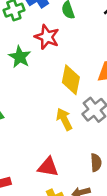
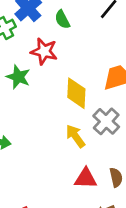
red triangle: (48, 167) -> (86, 178), moved

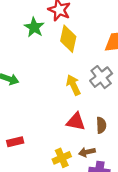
yellow diamond: (76, 93) -> (68, 39), moved

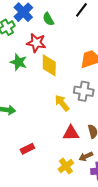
gray cross: (101, 77) -> (84, 91), turned -30
red rectangle: (15, 142) -> (27, 149), moved

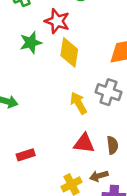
green star: (19, 62) -> (31, 43), turned 30

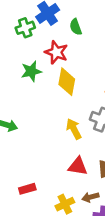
red rectangle: (26, 155) -> (27, 189), moved

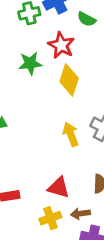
green semicircle: (76, 27) -> (87, 19), turned -49
red triangle: (78, 166) -> (59, 188), moved

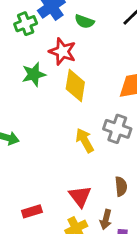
red triangle: (59, 188) -> (80, 196), turned 45
brown arrow: (80, 214) -> (106, 219), turned -60

